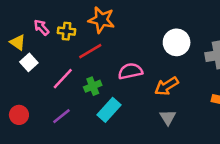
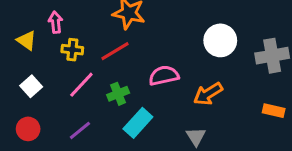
pink arrow: (41, 27) -> (56, 22), turned 36
yellow cross: (66, 31) -> (72, 50), moved
white square: (29, 62) -> (31, 86), moved
gray triangle: (168, 117) -> (196, 137), moved

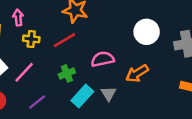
pink line: (81, 85) -> (24, 72), moved
gray triangle: (196, 137) -> (108, 94), moved

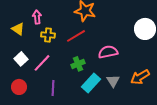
orange arrow: (137, 73) -> (140, 77), moved
purple line: (37, 102) -> (53, 88), turned -49

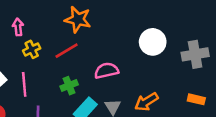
yellow cross: (48, 35) -> (32, 49), turned -32
pink line: (42, 63) -> (24, 84), turned -48

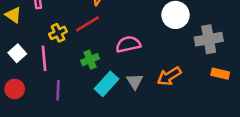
yellow cross: (32, 49) -> (58, 33), moved
gray cross: (195, 54) -> (209, 39), moved

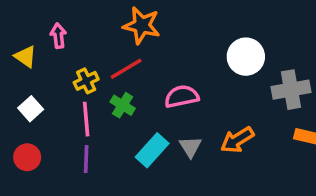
pink line: (44, 58) -> (86, 119), moved
green cross: (90, 60) -> (123, 105), moved, turned -36

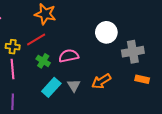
yellow cross: (86, 81) -> (13, 47), turned 32
green cross: (123, 105) -> (43, 61), moved
purple line: (86, 159) -> (13, 102), moved

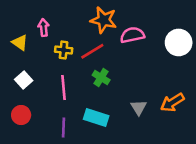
yellow cross: (13, 47) -> (64, 50), moved
pink semicircle: (69, 56) -> (132, 35), moved
cyan rectangle: (51, 87) -> (96, 118), moved, turned 66

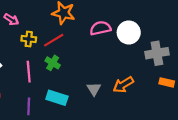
pink arrow: (44, 27) -> (11, 19), turned 128
pink semicircle: (132, 35) -> (100, 28), moved
green cross: (101, 78) -> (53, 63), moved

